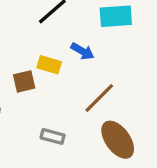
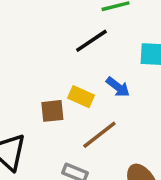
brown line: (99, 98) -> (99, 135), moved

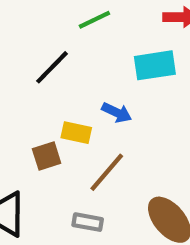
black line: (91, 41) -> (52, 67), moved

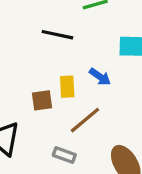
black line: (52, 67) -> (57, 35), turned 48
yellow rectangle: (76, 133) -> (67, 87), turned 65

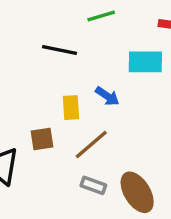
brown square: (42, 100) -> (42, 139), moved
gray rectangle: (64, 155) -> (93, 185), moved

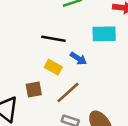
black line: (60, 50) -> (53, 39), moved
yellow rectangle: (71, 108) -> (53, 67), turned -56

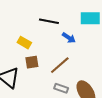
yellow rectangle: (53, 67) -> (24, 43), moved

